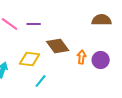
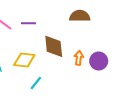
brown semicircle: (102, 20) -> (80, 16), moved
brown diamond: (58, 46) -> (54, 46), turned 30

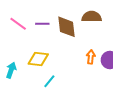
brown diamond: (54, 46) -> (66, 27), moved

